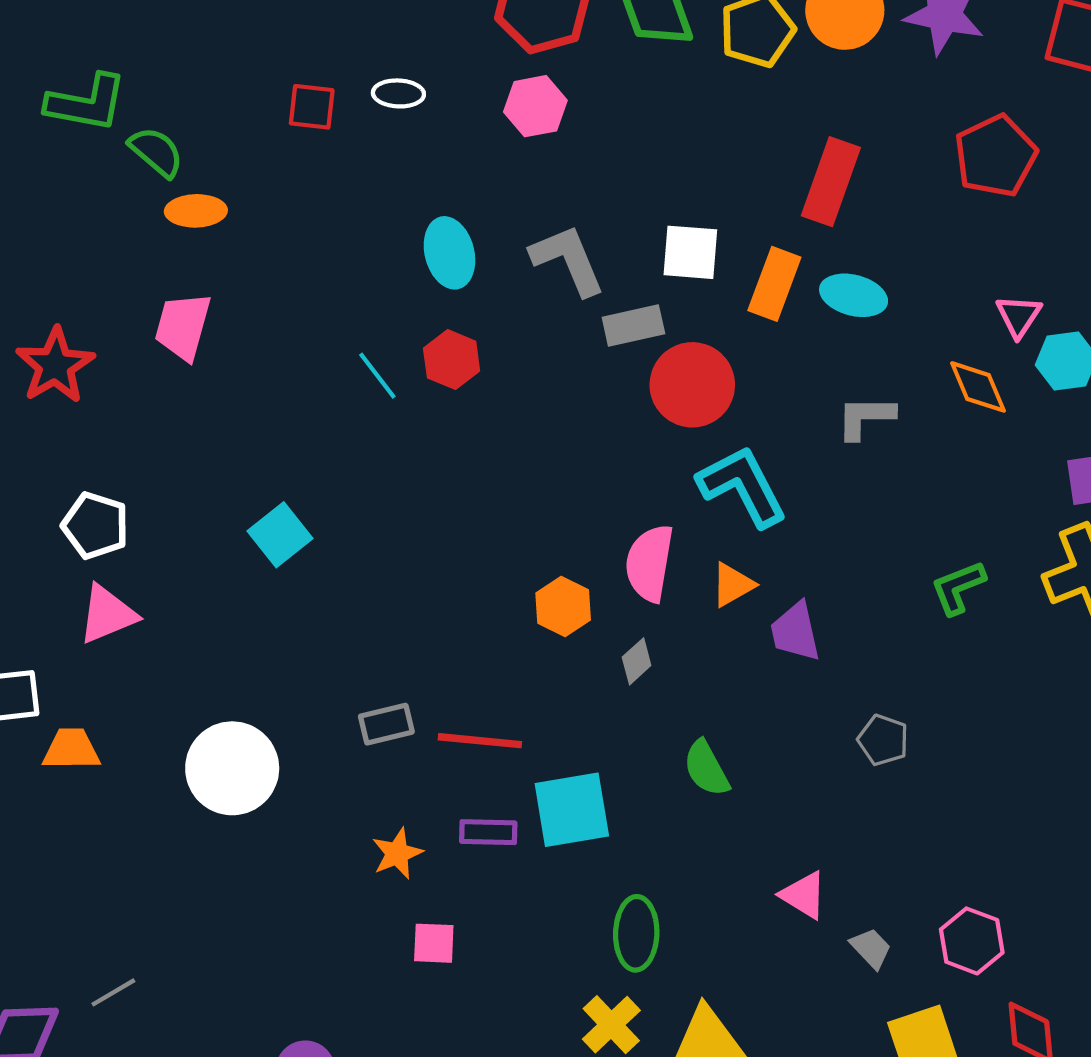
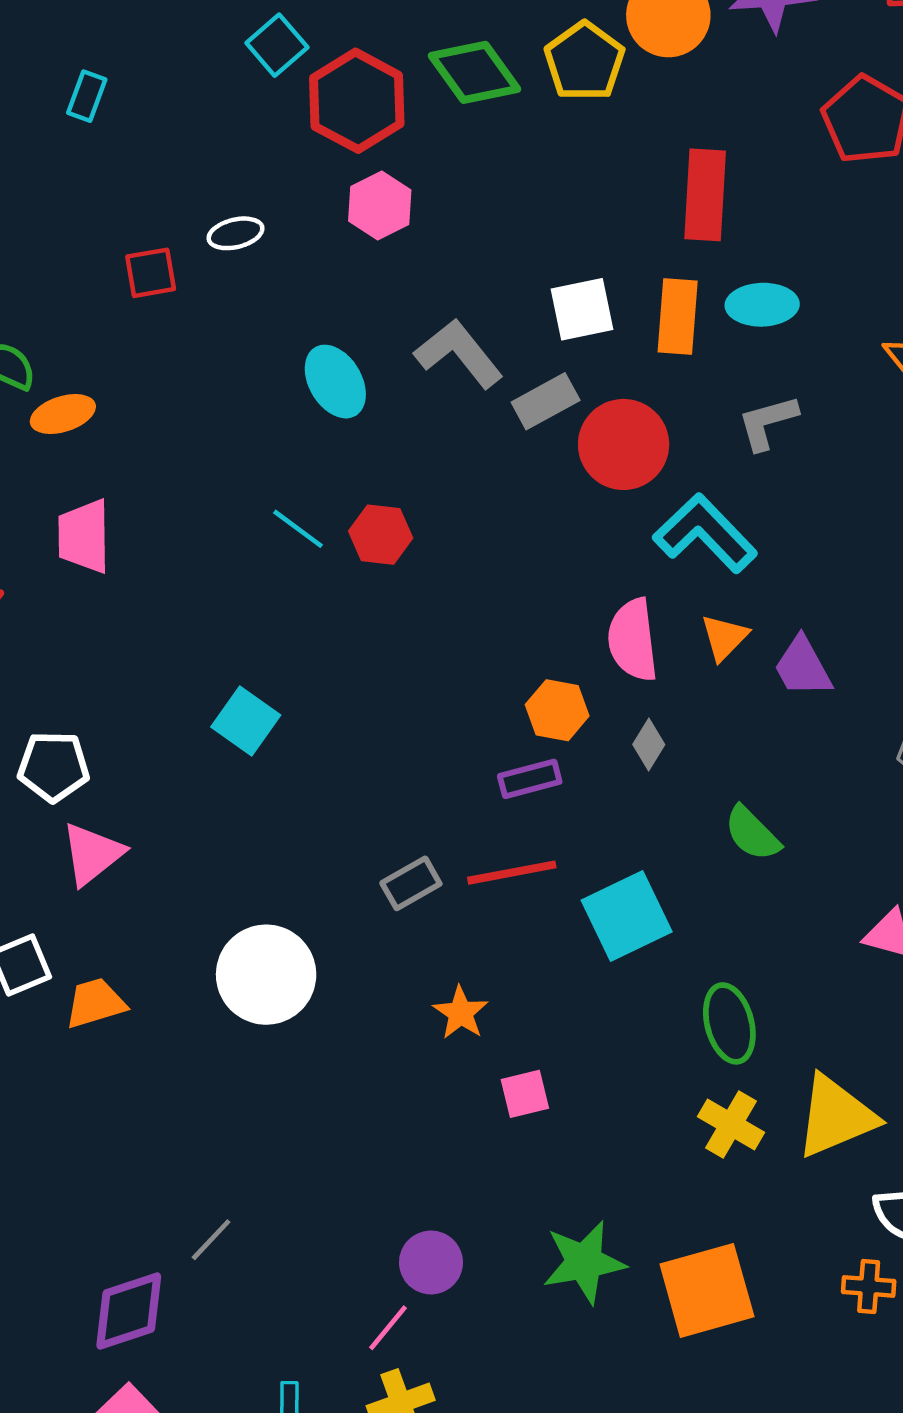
red hexagon: (452, 360) -> (381, 535), moved
gray L-shape: (865, 417) -> (768, 422), moved
purple rectangle: (488, 832) -> (530, 779), moved

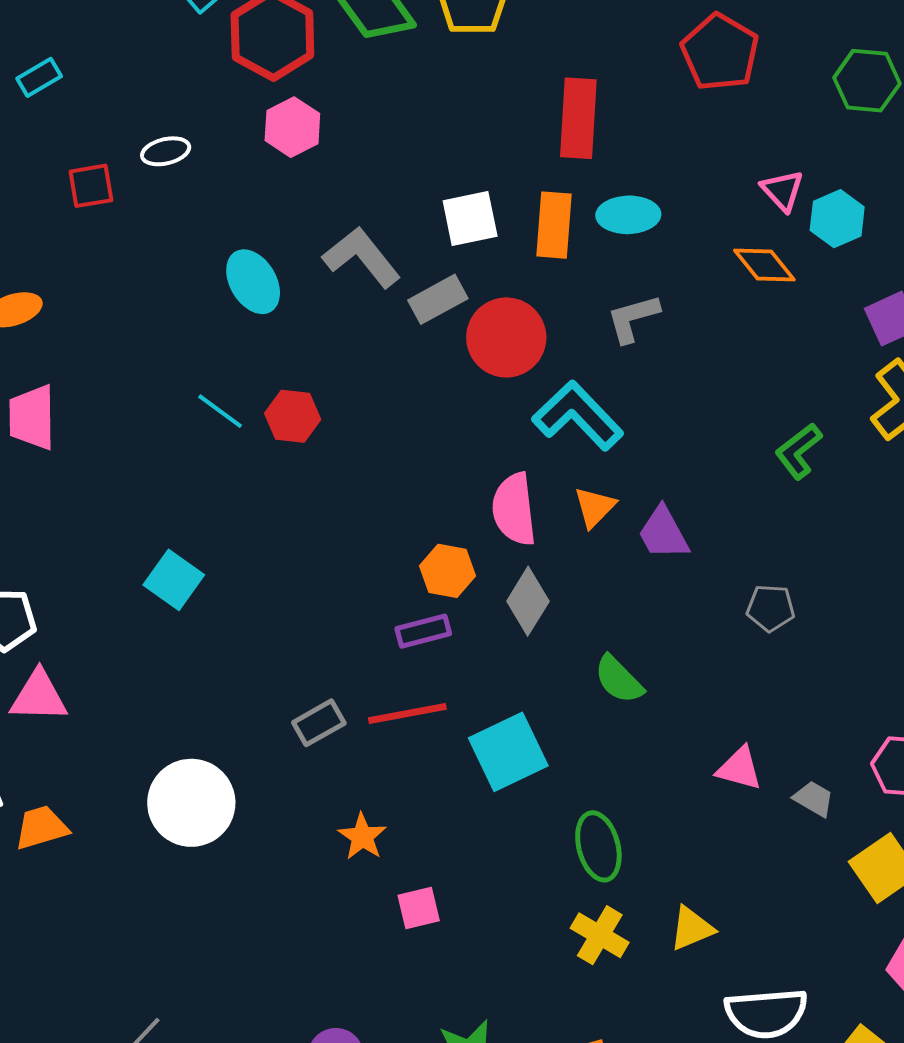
cyan rectangle: (87, 96) -> (39, 77), moved, turned 39
gray diamond: (649, 745) -> (528, 601), size x1.5
pink triangle: (92, 854) -> (39, 696), turned 40
yellow triangle: (836, 1117) -> (692, 928), size x0.6

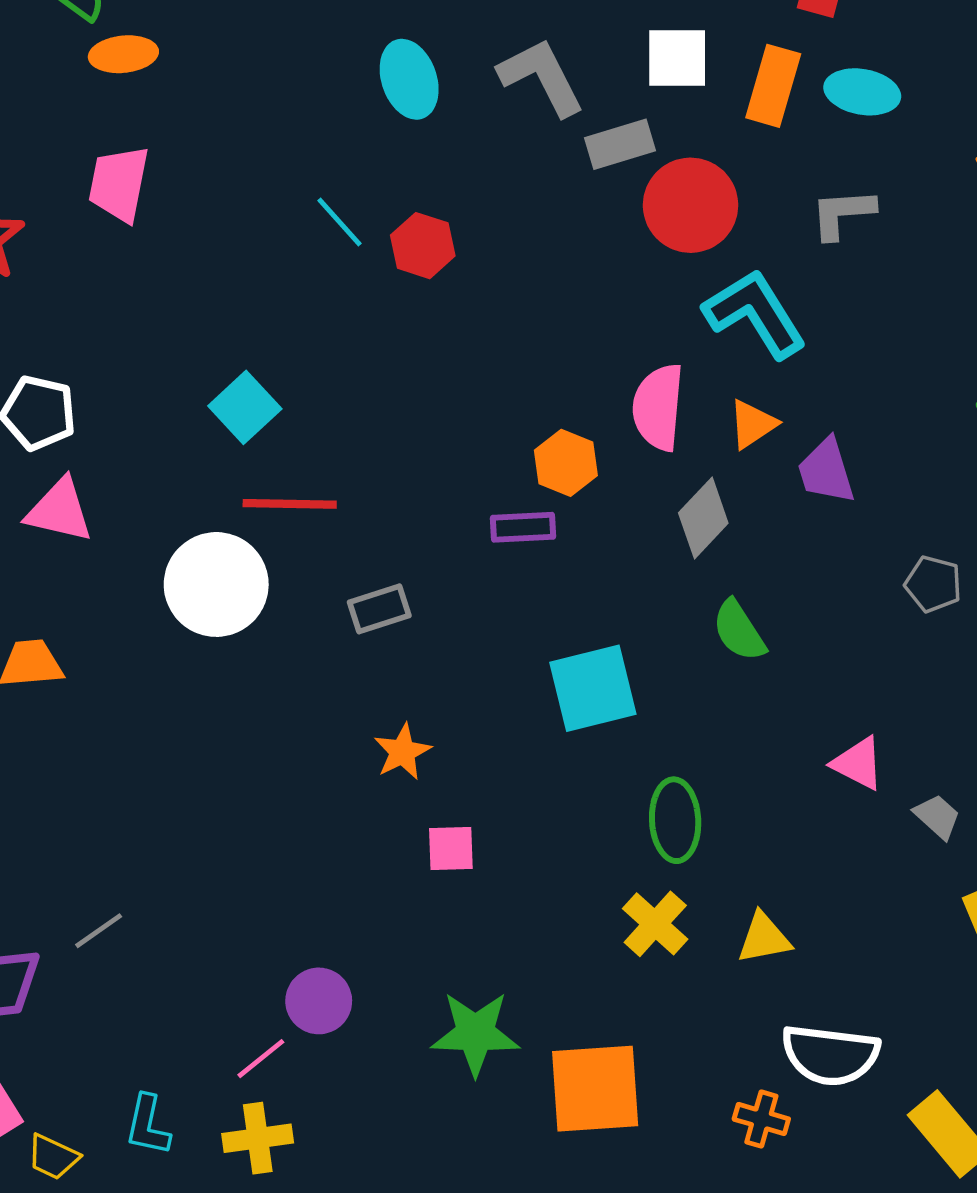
gray diamond: (528, 601) -> (703, 518), moved
red line: (407, 713) -> (290, 504), moved
white circle: (191, 803) -> (216, 584), moved

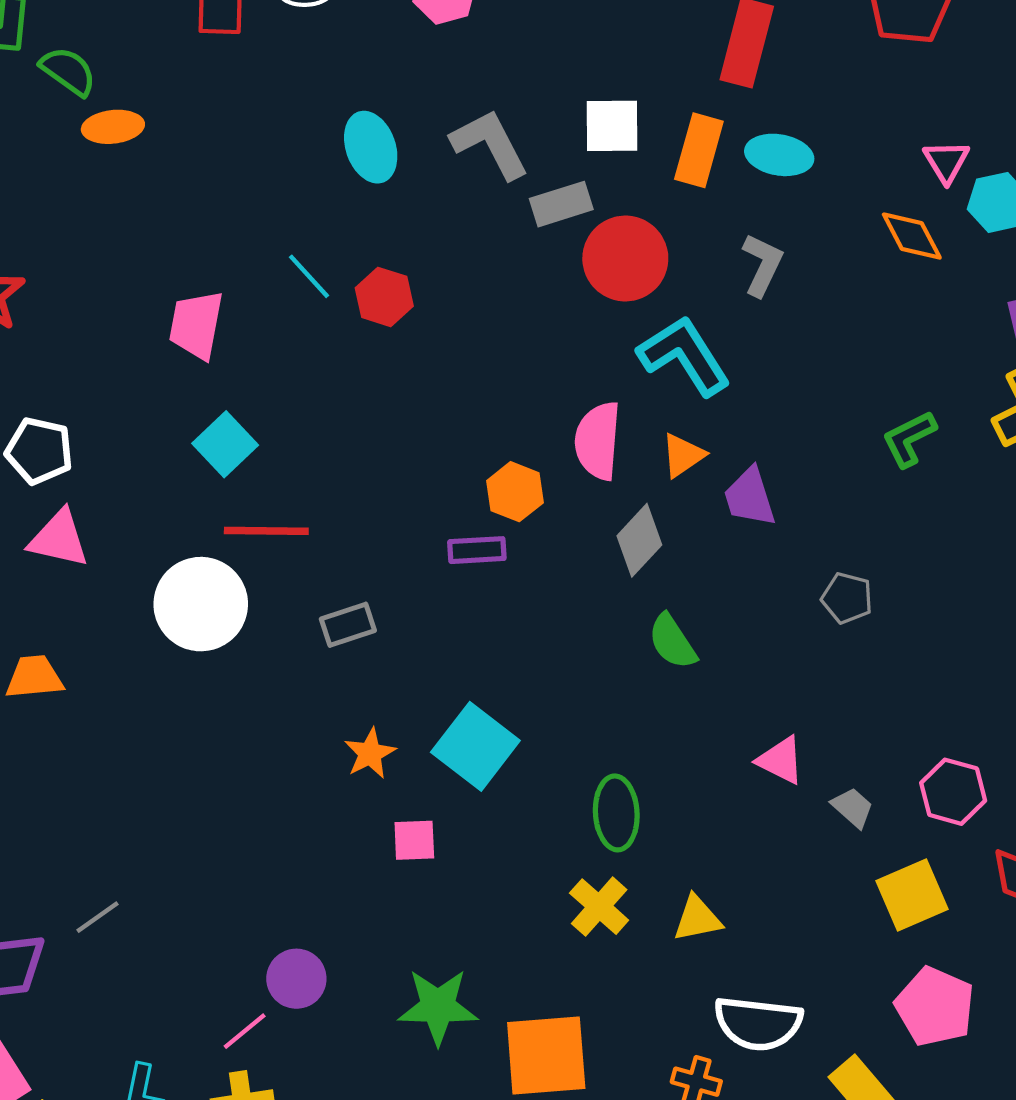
pink trapezoid: (119, 184) -> (196, 325), moved
gray L-shape: (843, 213) -> (762, 265), turned 120
cyan square: (593, 688) -> (475, 746), moved, turned -38

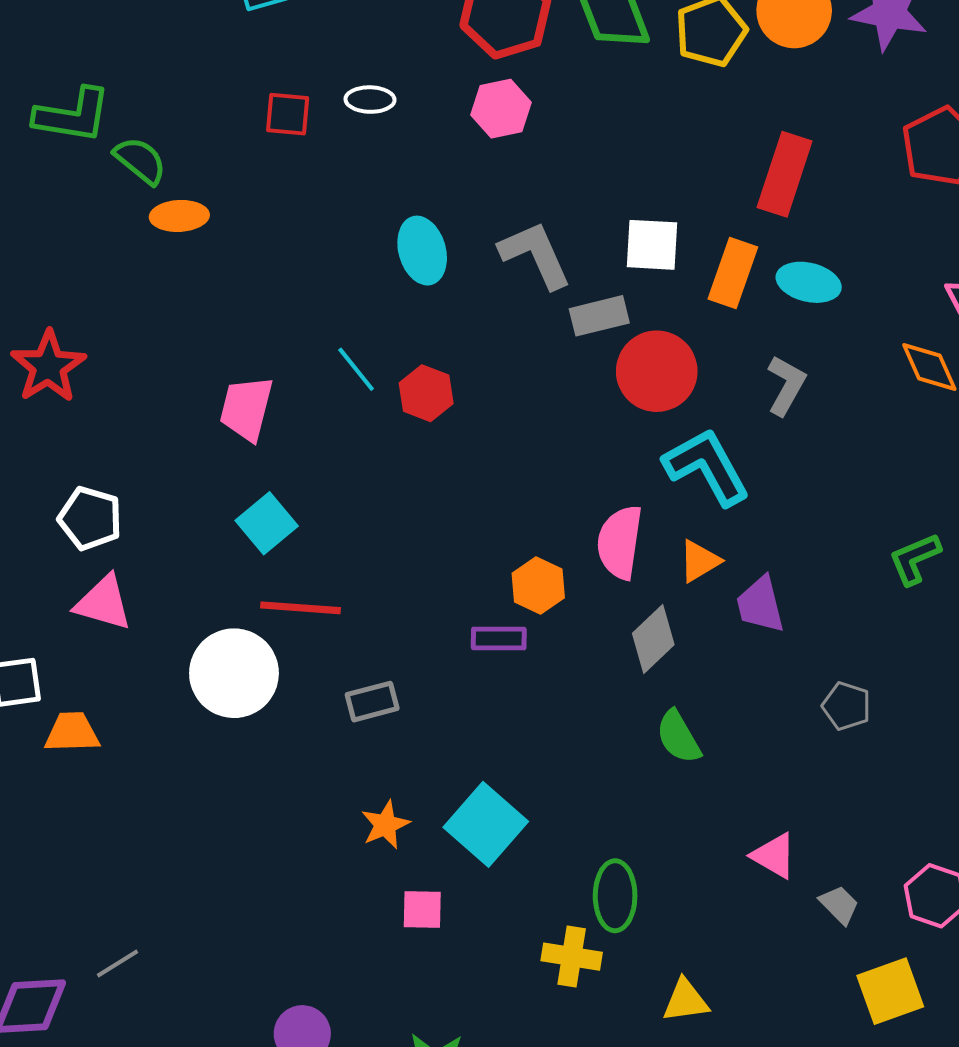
yellow cross: (599, 907) -> (572, 957), moved, turned -36

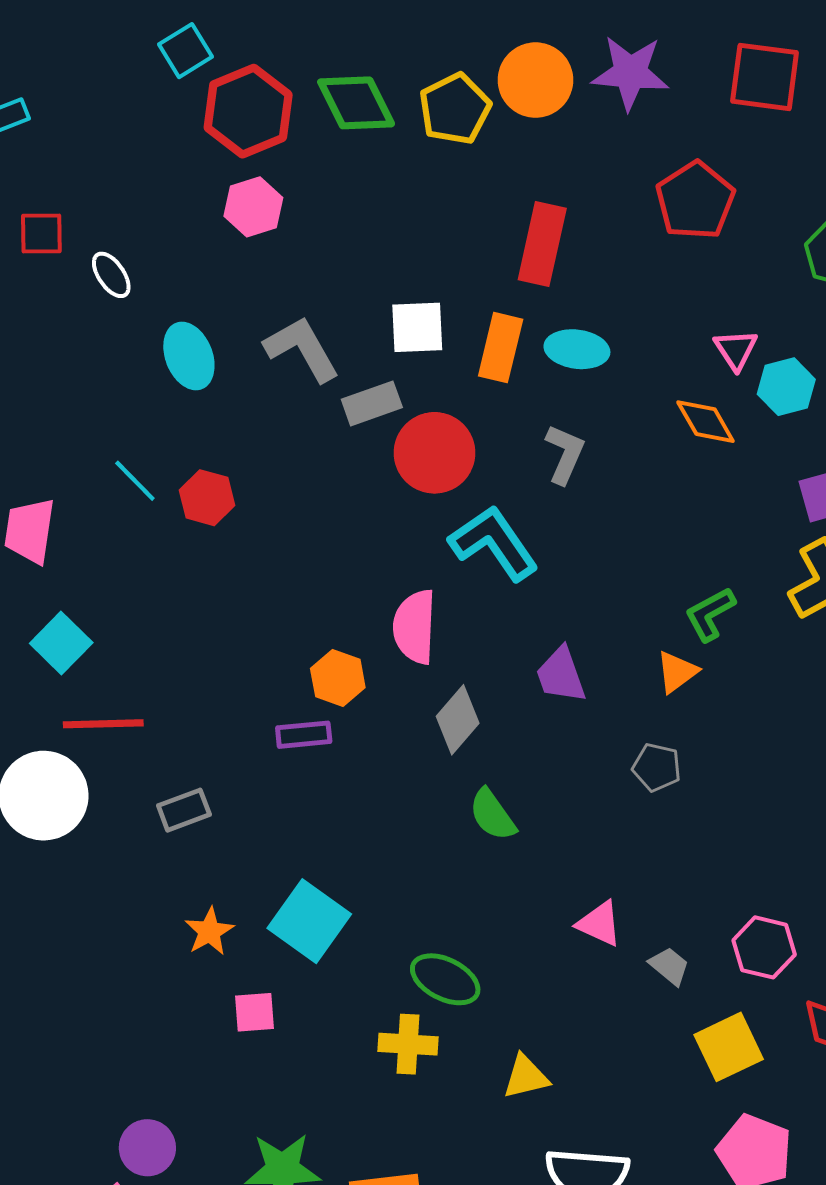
white ellipse: (370, 100) -> (111, 275), moved, turned 60
orange triangle: (700, 561) -> (677, 672), moved
green ellipse: (615, 896) -> (445, 979), turned -58

